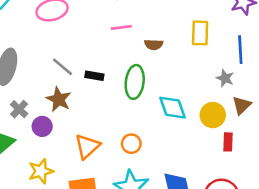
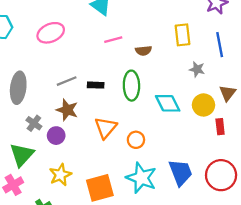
gray line: (62, 67) -> (67, 81), turned -54
gray star: (225, 78) -> (197, 69), moved
orange triangle: (87, 146) -> (106, 128), moved

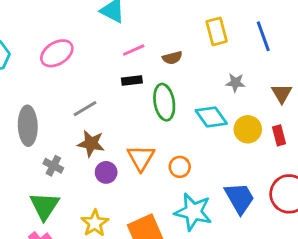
gray star: (197, 69) -> (235, 83), moved
black rectangle: (96, 85) -> (132, 80), moved
yellow circle: (203, 105) -> (248, 129), moved
purple circle: (56, 136) -> (106, 172), moved

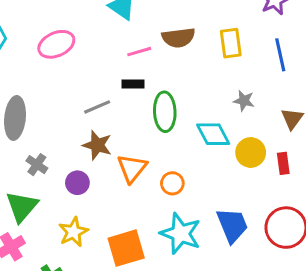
brown semicircle: (172, 58) -> (178, 38), moved, size x1.5
gray line: (85, 109) -> (97, 107), moved
brown star: (91, 143) -> (97, 145), moved
purple circle: (106, 172) -> (77, 183), moved

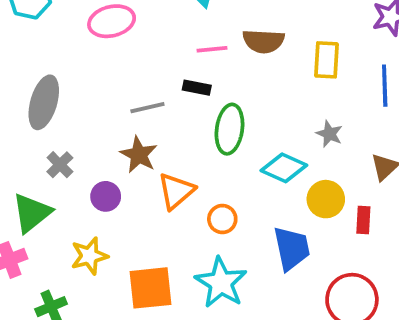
cyan diamond: (213, 134) -> (284, 168), turned -48
blue trapezoid: (232, 225) -> (292, 248), moved

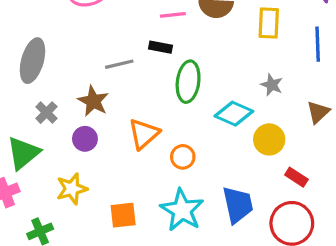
brown star: (139, 155) -> (93, 101), moved
red rectangle: (363, 220) -> (296, 177), moved, turned -60
blue trapezoid: (292, 248) -> (238, 205), moved
orange square: (150, 288) -> (123, 215), size x0.7

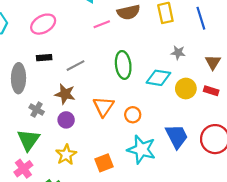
black rectangle: (160, 47) -> (44, 58), moved
red rectangle: (296, 177) -> (211, 91), moved

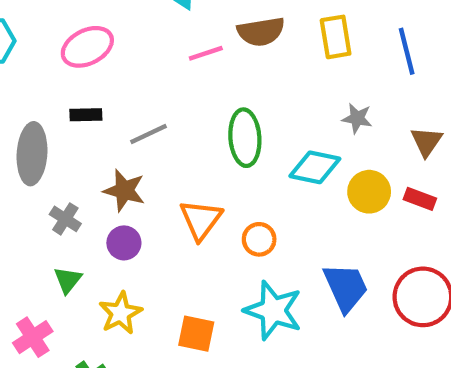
green triangle: (28, 140) -> (68, 280), moved, size x0.6
orange square: (104, 163) -> (196, 334), turned 30

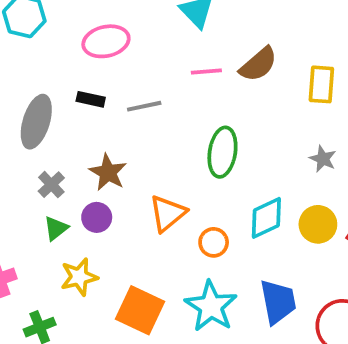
brown semicircle: (261, 32) -> (258, 64), turned -45
gray line: (148, 134) -> (144, 106), moved
cyan diamond: (315, 167) -> (266, 218), moved, turned -51
green triangle: (68, 280) -> (56, 228), moved
orange square: (196, 334) -> (140, 310), size x1.4

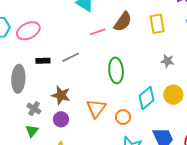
pink ellipse: (106, 41) -> (28, 31), moved
green triangle: (56, 228) -> (32, 131), moved

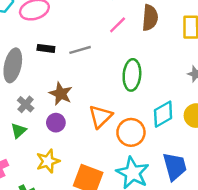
brown semicircle: (123, 22) -> (150, 18), turned -40
pink line: (98, 32) -> (118, 25), turned -35
orange circle: (123, 117) -> (131, 132), size x1.5

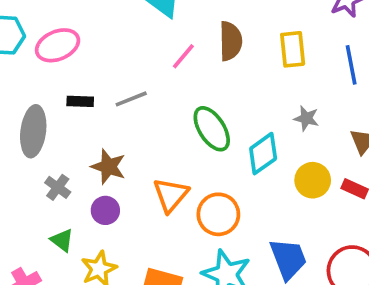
green ellipse: (132, 75) -> (212, 129), turned -32
cyan diamond: (163, 114) -> (263, 154), moved
green triangle: (19, 131) -> (62, 240), moved, turned -35

